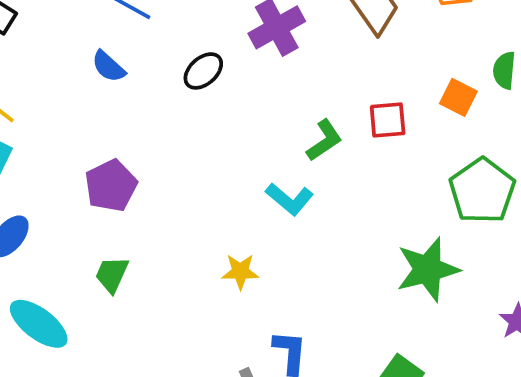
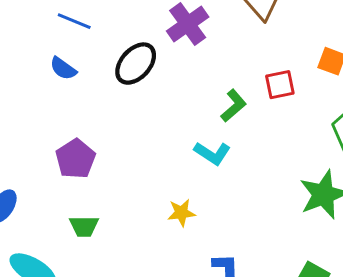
black ellipse: (203, 71) -> (136, 64), size x1.4
green trapezoid: (112, 275) -> (84, 226), turned -108

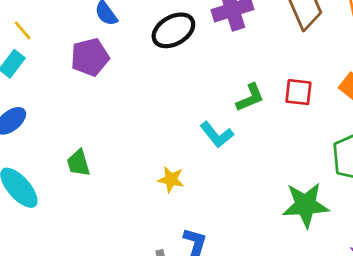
purple pentagon: (76, 159) -> (90, 57), moved
green trapezoid: (84, 226) -> (78, 163), turned 56

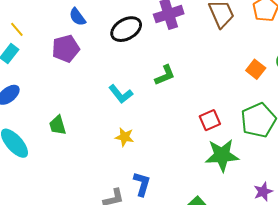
red square: (298, 92) -> (210, 120), moved, turned -30
green L-shape: (250, 98) -> (165, 75), moved
cyan L-shape: (217, 135) -> (121, 94), moved

